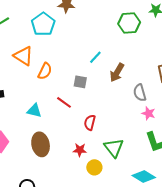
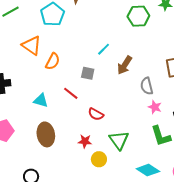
red semicircle: (90, 123) -> (96, 114), turned -77

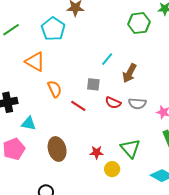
orange semicircle: (53, 61) -> (55, 89), moved, turned -48
gray semicircle: (147, 86) -> (137, 104), moved, turned -66
cyan triangle: (41, 100) -> (29, 123), moved
red semicircle: (96, 114) -> (113, 103), moved

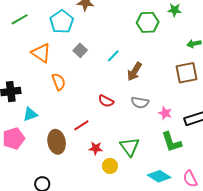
gray square: (93, 84) -> (80, 50), moved, turned 32
red semicircle: (113, 103) -> (106, 101), moved
red line: (78, 106) -> (81, 125), moved, turned -70
cyan triangle: (29, 123) -> (30, 114), turned -35

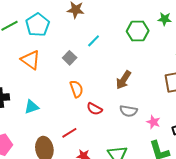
cyan pentagon: (62, 22) -> (38, 25), moved
cyan line: (113, 56) -> (94, 41), moved
orange semicircle: (59, 82) -> (76, 89), moved
cyan triangle: (30, 114) -> (31, 107), moved

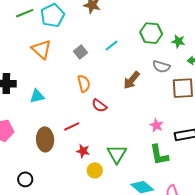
green star: (165, 19) -> (178, 41), moved
cyan line: (94, 41) -> (111, 46), moved
gray semicircle: (128, 111) -> (161, 67), moved

